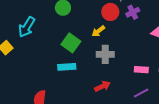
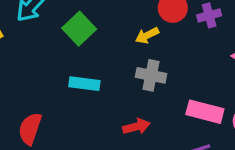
green square: (71, 43) -> (79, 29), moved
pink rectangle: (141, 70) -> (205, 112), size x1.5

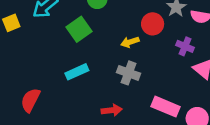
purple cross: (209, 15) -> (185, 46), moved, turned 30
cyan rectangle: (84, 84) -> (77, 72), turned -40

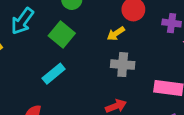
cyan rectangle: (77, 72) -> (54, 74), moved

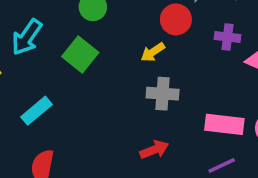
cyan rectangle: (54, 74) -> (36, 111), moved

